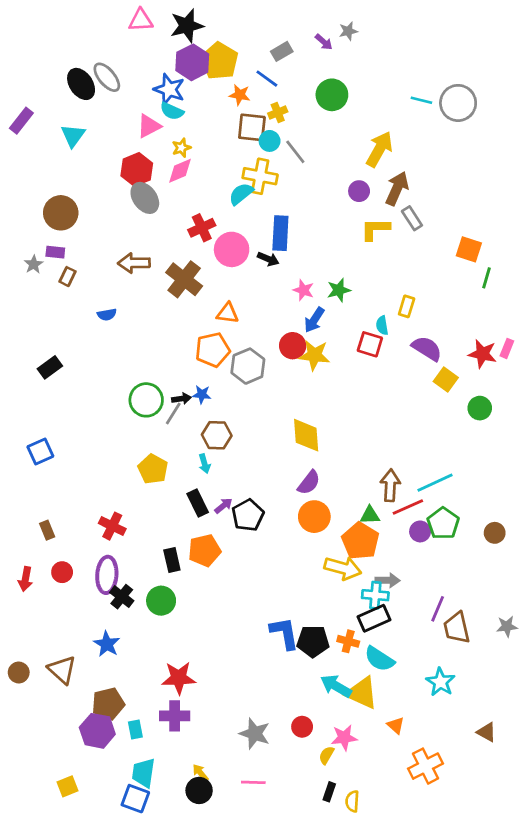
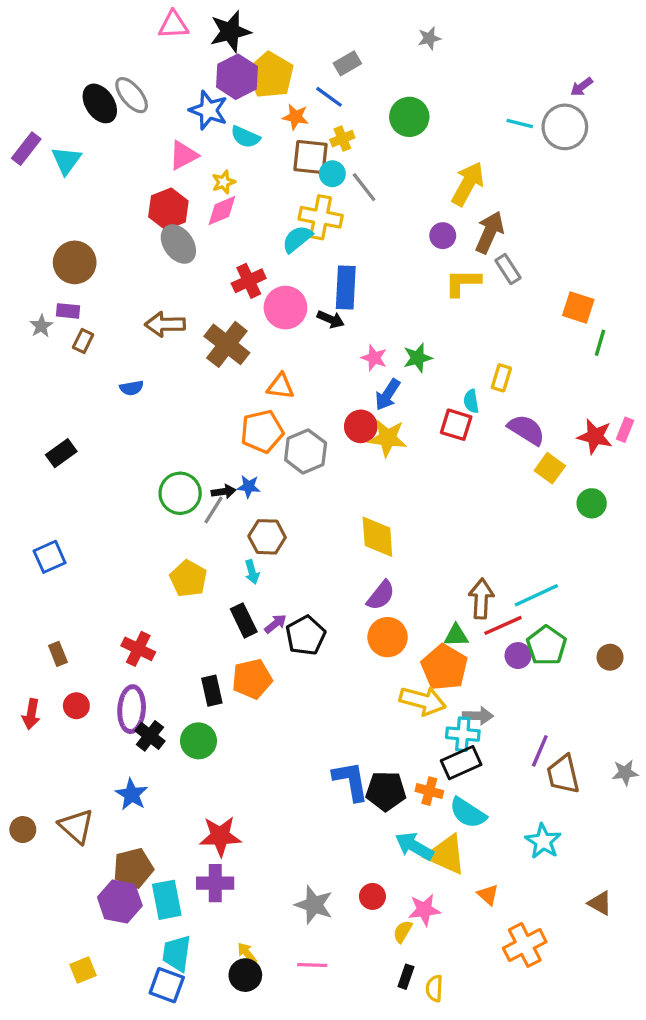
purple arrow: (324, 42) -> (582, 87), moved, turned 102
cyan semicircle: (172, 111) -> (245, 137), moved
cyan triangle: (73, 136) -> (66, 160), moved
cyan rectangle: (135, 729) -> (167, 900), size x1.6

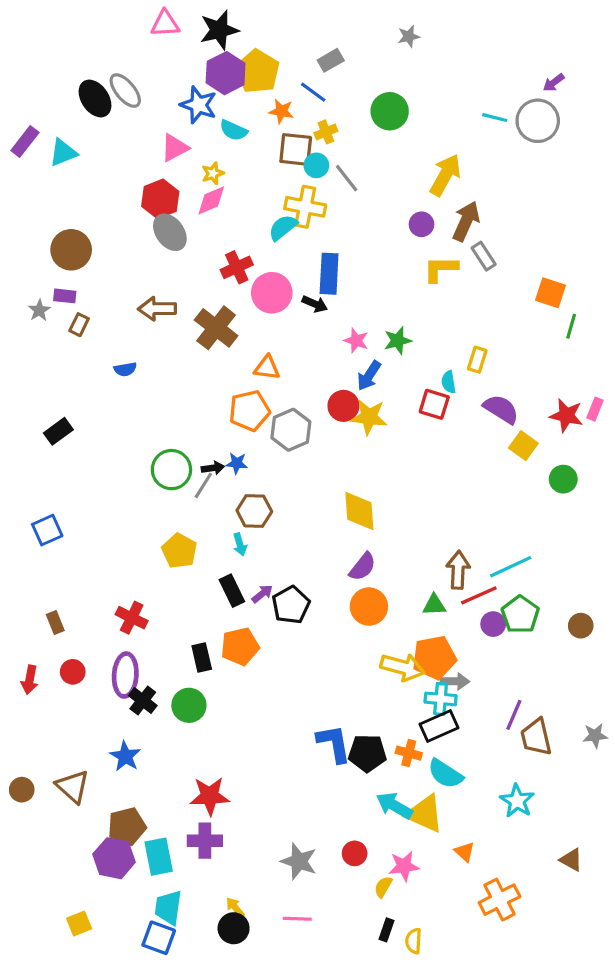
cyan triangle: (66, 160) -> (63, 153), turned 32
orange pentagon: (444, 667) -> (434, 658), moved, turned 30

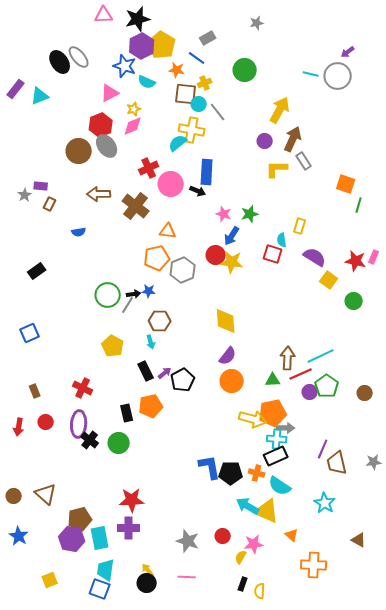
brown circle: (71, 250) -> (79, 151), moved
blue star: (125, 756) -> (19, 536), moved
orange cross: (500, 900) -> (314, 565), turned 30

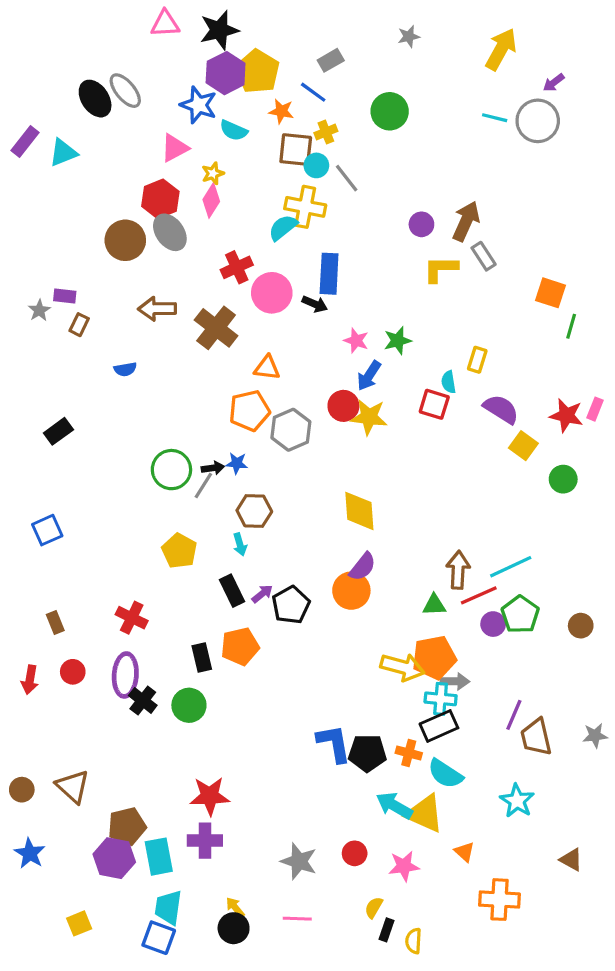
yellow arrow: (280, 110) -> (501, 49), moved
pink diamond: (133, 126) -> (211, 200), turned -35
orange circle: (232, 381) -> (351, 591), moved
yellow semicircle: (241, 557) -> (374, 907), moved

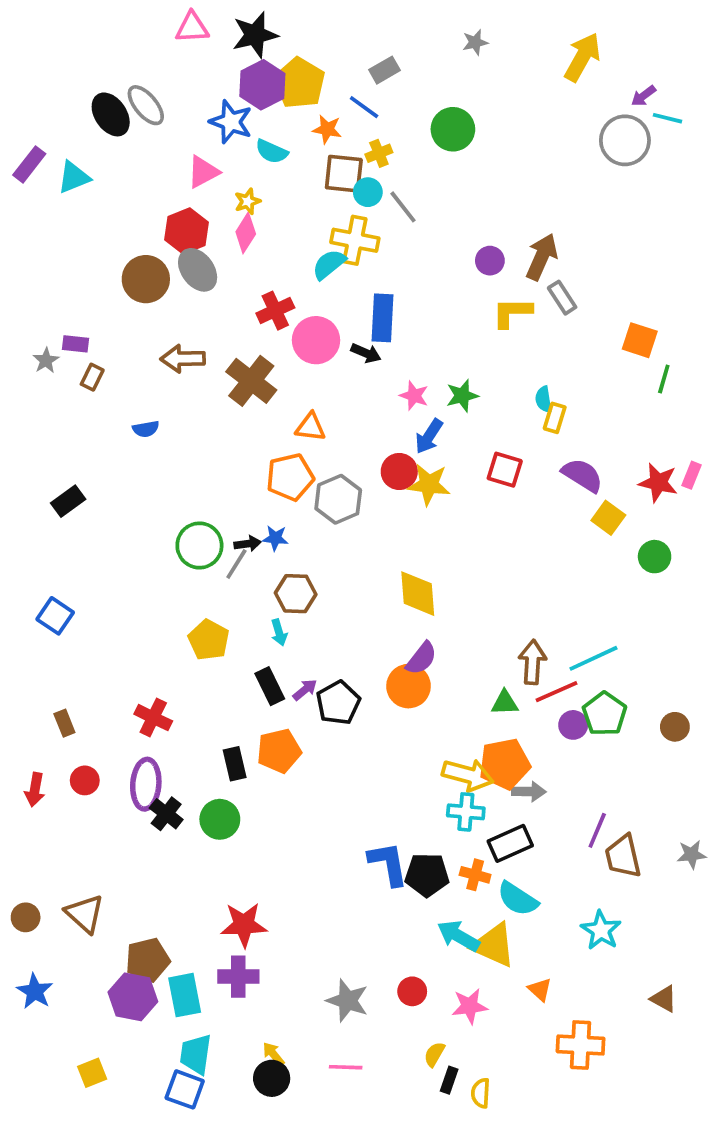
cyan line: (495, 118) -> (668, 118), moved
cyan semicircle: (449, 382) -> (544, 399), moved
blue square: (47, 530) -> (55, 616), turned -32
cyan cross: (441, 699) -> (466, 812), moved

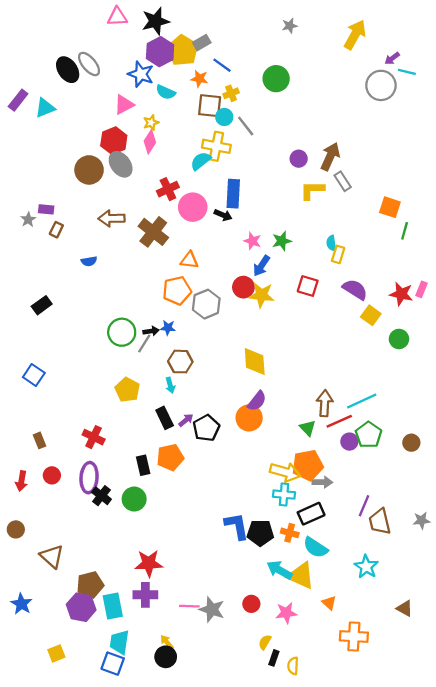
gray rectangle: (384, 70) -> (202, 43), moved
green triangle: (505, 703) -> (308, 428), turned 48
brown circle: (26, 917) -> (16, 529), moved
pink line: (346, 1067) -> (189, 606), moved

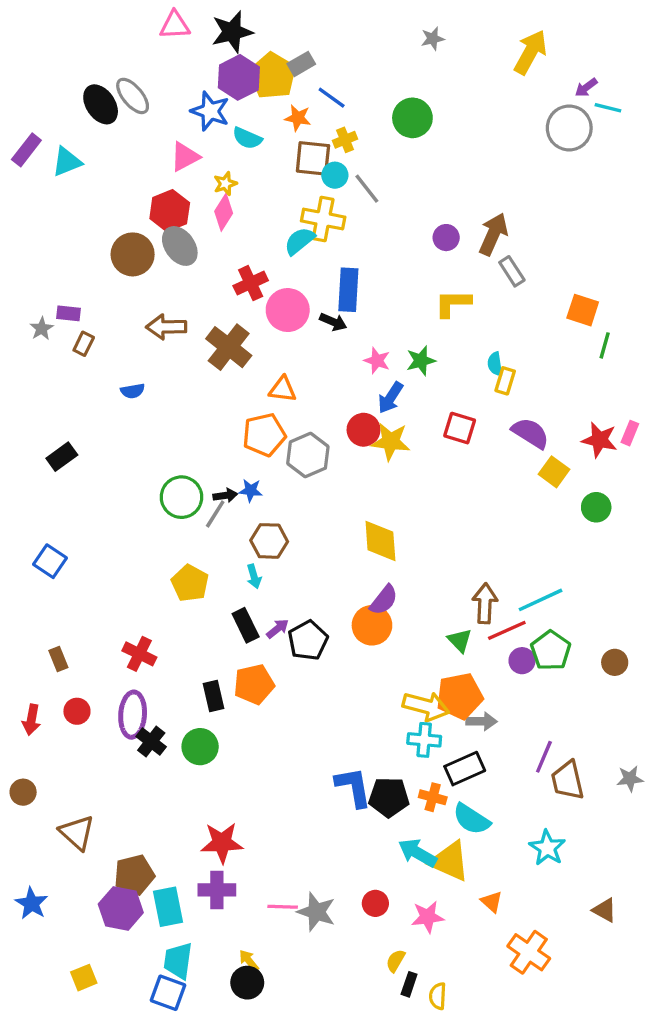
yellow L-shape: (312, 190) -> (453, 303), moved
orange cross: (354, 637) -> (529, 952), turned 32

